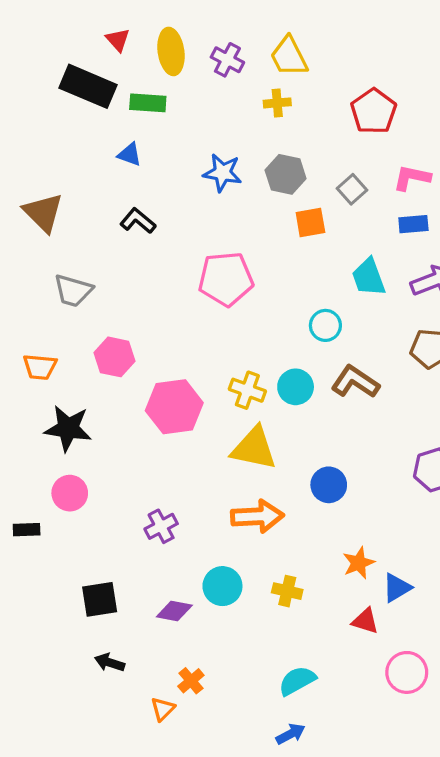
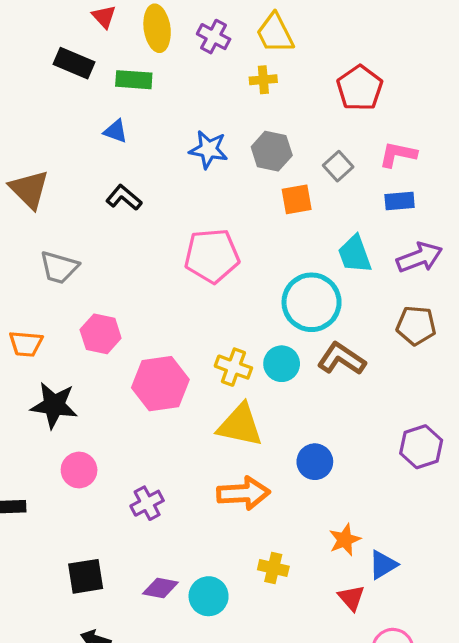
black rectangle: (88, 86) -> (74, 63), size x0.7
cyan circle: (325, 325) -> (312, 302), size x1.8
pink circle: (70, 493) -> (79, 470), moved
cyan circle: (222, 586) -> (209, 596), moved
red triangle: (365, 621) -> (351, 598), turned 32

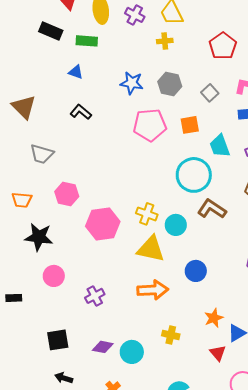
orange square: (297, 199) -> (190, 125), moved
pink pentagon: (212, 256) -> (150, 125), moved
cyan circle: (282, 364) -> (176, 225), moved

